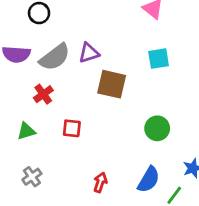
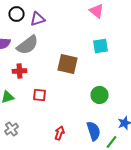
purple triangle: (89, 53) -> (38, 19), moved
red cross: (43, 94) -> (20, 71), turned 32
blue semicircle: (149, 180) -> (94, 131), turned -48

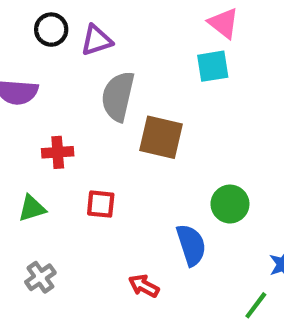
gray semicircle: (28, 45) -> (118, 96), moved, turned 140
cyan square: (100, 46) -> (213, 66), moved
blue semicircle: (94, 131) -> (191, 245), moved
red arrow: (60, 133) -> (144, 286), turned -80

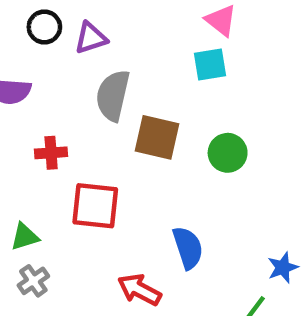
red square: (101, 204) -> (95, 206), size x1.6
green circle: (230, 204) -> (228, 153), moved
green triangle: (32, 208) -> (25, 237), moved
red arrow: (144, 286) -> (139, 290), size x1.4

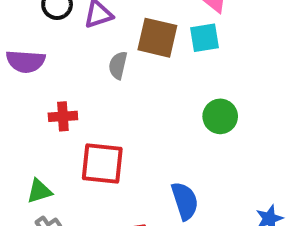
gray semicircle: (113, 95) -> (118, 65), size x0.6
brown square: (157, 137) -> (157, 38), moved

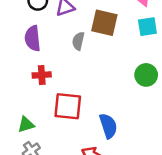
cyan square: (204, 38) -> (147, 27), moved
purple semicircle: (26, 61) -> (33, 38), moved, turned 80
blue semicircle: (185, 201) -> (108, 126), moved

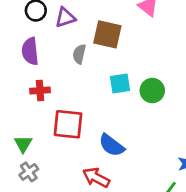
cyan square: (147, 27) -> (120, 84), moved
green triangle: (26, 125) -> (23, 144), turned -42
blue semicircle: (108, 126) -> (112, 145), turned 145

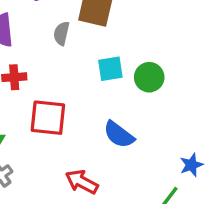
blue semicircle: (112, 145) -> (119, 135), moved

